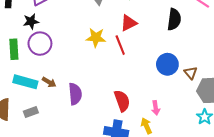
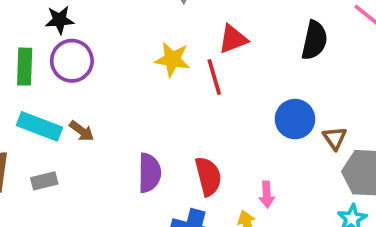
purple semicircle: (75, 94) -> (149, 173), moved

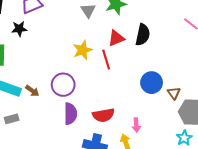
black semicircle: (314, 40) -> (143, 35), moved
yellow star: (172, 59) -> (83, 50), turned -30
purple circle: (72, 61) -> (63, 85), moved
red semicircle: (208, 176) -> (103, 115), turned 95

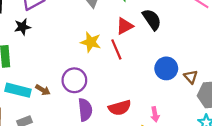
black semicircle: (143, 35) -> (152, 19), turned -40
yellow star: (83, 50) -> (91, 42), turned -30

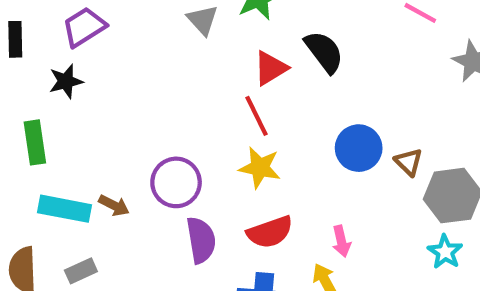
yellow star: (91, 42) -> (260, 168), moved

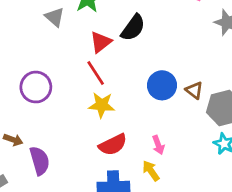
black semicircle: (324, 52) -> (133, 28), turned 80
purple circle: (176, 182) -> (36, 87), moved
purple semicircle: (201, 240) -> (40, 161), moved

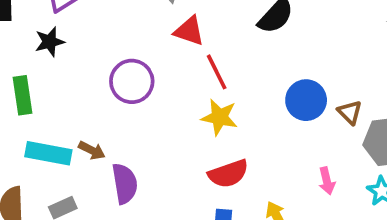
red triangle: (101, 42) -> (189, 31), moved, turned 50
pink arrow: (158, 145) -> (327, 181), moved

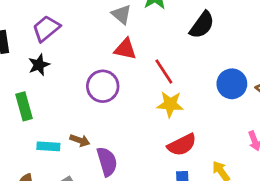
red triangle: (189, 31) -> (125, 49), moved
cyan rectangle: (48, 153) -> (48, 146), size x0.7

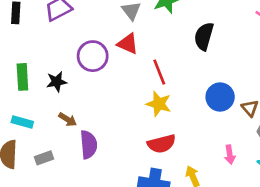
black semicircle: (202, 25) -> (204, 36), turned 148
black star: (39, 65) -> (57, 82), moved
purple circle: (103, 86) -> (93, 56), moved
cyan rectangle: (48, 146) -> (22, 122), moved

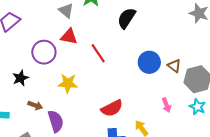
black semicircle: (204, 36) -> (127, 18), turned 30
yellow star: (159, 104) -> (68, 83), moved

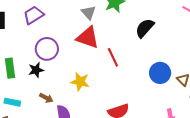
red triangle: (69, 37) -> (88, 38), size x1.4
purple circle: (44, 52) -> (47, 49), moved

